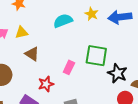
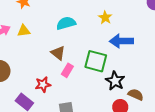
yellow star: (92, 14) -> (105, 17), moved
blue arrow: (120, 17) -> (121, 41), moved
brown triangle: (32, 54) -> (58, 53), moved

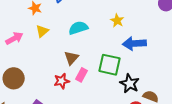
yellow triangle: (24, 31) -> (42, 31), moved, turned -32
brown triangle: (58, 53) -> (71, 58), turned 35
red star: (43, 84) -> (62, 81), moved

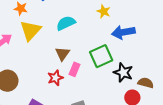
yellow triangle: (42, 31) -> (30, 30), size x1.6
green square: (109, 65) -> (101, 56), turned -30

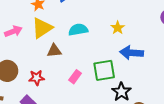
brown triangle: (62, 54) -> (54, 51), moved, turned 35
red star: (55, 78) -> (37, 78), moved

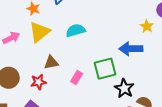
yellow star: (118, 28) -> (147, 26), moved
brown triangle: (54, 51) -> (51, 62), moved

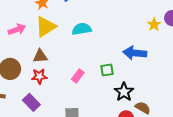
yellow star: (147, 26) -> (154, 24), moved
brown triangle: (51, 62) -> (40, 56), moved
green square: (105, 69) -> (107, 70), size x0.6

